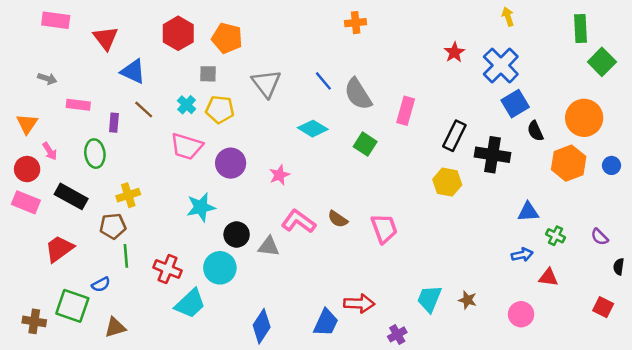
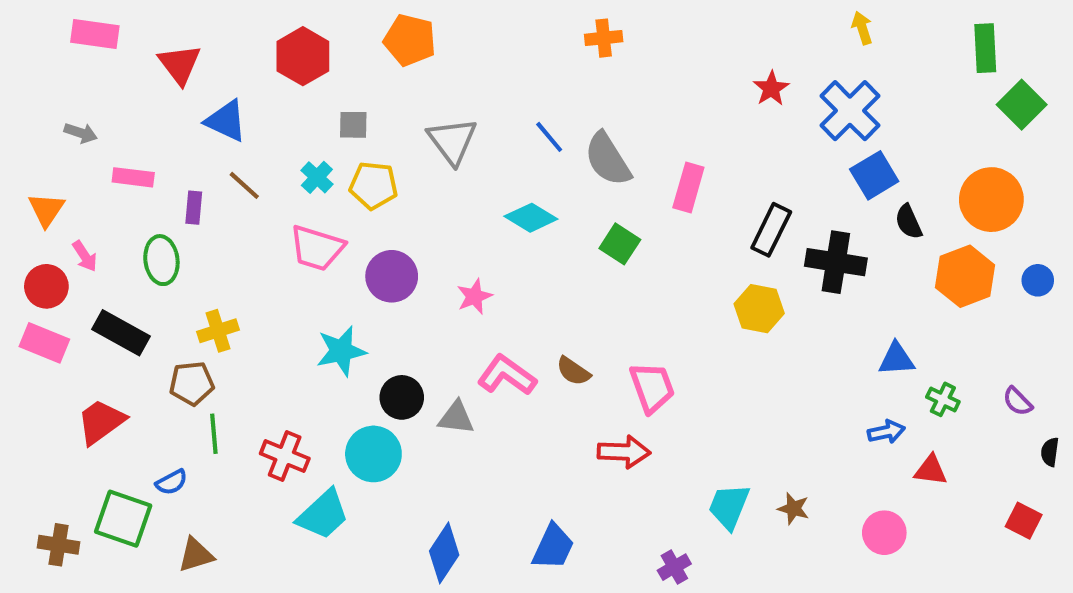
orange pentagon: (227, 38) -> (410, 40), moved
red arrow: (359, 304) -> (624, 452), moved

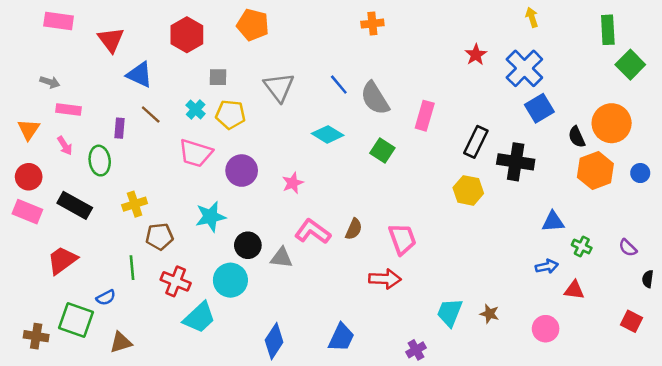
pink rectangle: (133, 177) -> (69, 109), moved
black semicircle: (909, 222) -> (577, 137), moved
pink arrow: (85, 256) -> (65, 146), moved
brown semicircle: (573, 371) -> (354, 229), turned -100
brown pentagon: (192, 383) -> (159, 237), moved

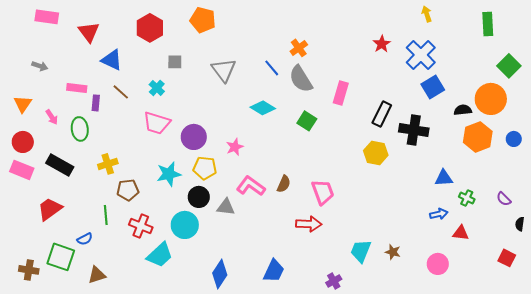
orange cross: (372, 24) -> (299, 48), moved, turned -30
green square: (630, 65) -> (509, 66), moved
pink rectangle: (69, 109) -> (77, 88), moved
yellow pentagon: (230, 114) -> (205, 168), moved
black semicircle: (577, 137) -> (463, 110), turned 108

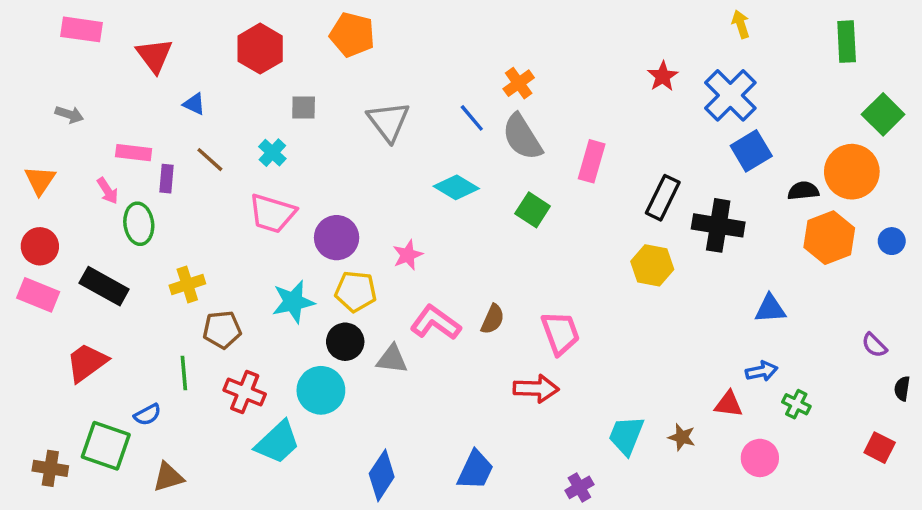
blue triangle: (112, 60) -> (194, 104), size x0.6
pink arrow: (52, 117) -> (108, 191), moved
green cross: (467, 198) -> (796, 404), moved
red triangle: (461, 233) -> (729, 404), moved

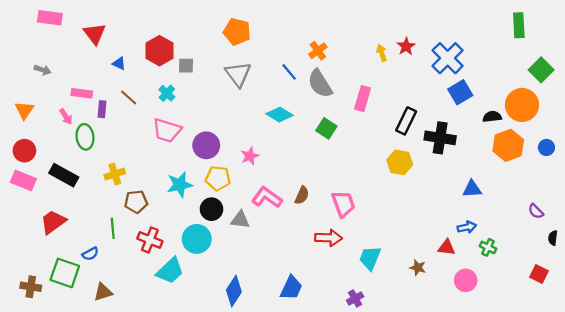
yellow arrow: (741, 24) -> (382, 53), moved
orange pentagon: (352, 35) -> (237, 32), moved
red hexagon: (260, 49) -> (159, 51), moved
cyan trapezoid: (626, 435) -> (370, 258), moved

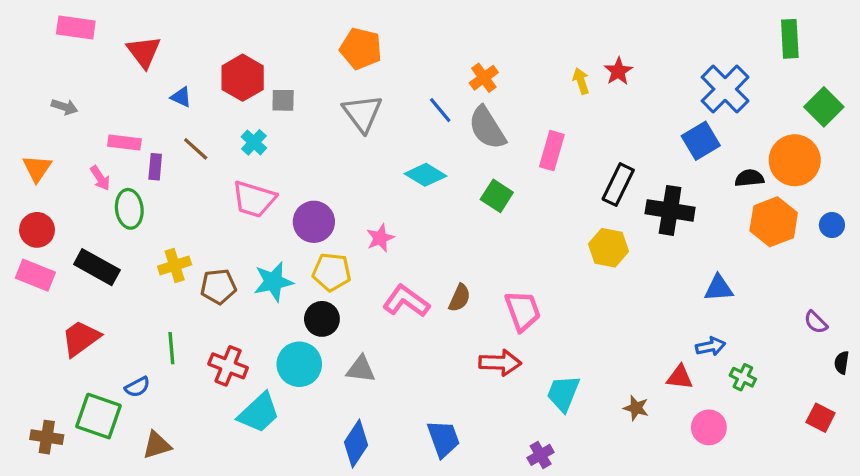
blue cross: (448, 58) -> (725, 89), moved
brown pentagon: (136, 202) -> (218, 287), moved
gray triangle: (240, 220) -> (361, 369), moved
blue trapezoid: (291, 288) -> (443, 439), turned -45

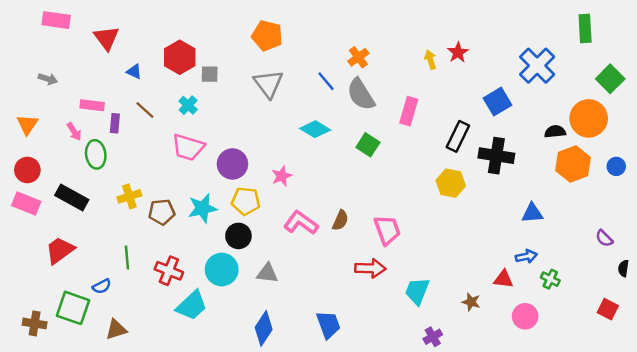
blue square: (701, 141) -> (498, 102), moved
purple cross: (541, 455) -> (433, 337), moved

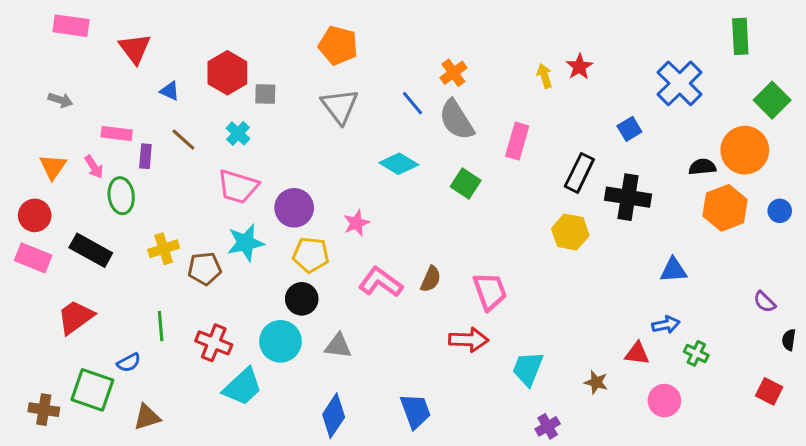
blue square: (498, 102) -> (629, 129), size x0.7
orange triangle: (27, 124) -> (53, 167), moved
cyan star: (202, 208) -> (246, 243), moved

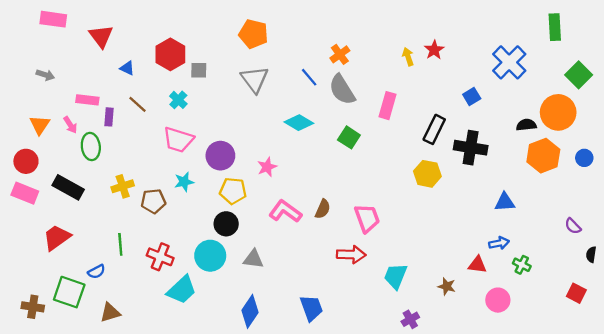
cyan star: (246, 243) -> (184, 182), size x0.7

